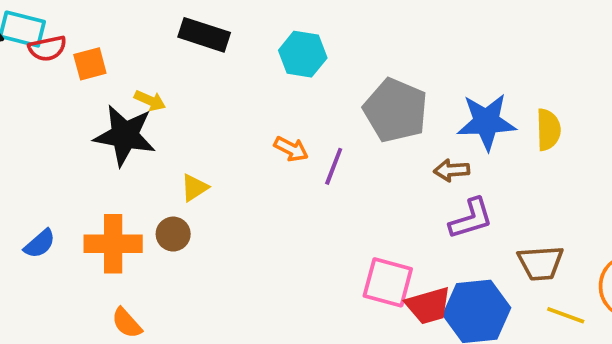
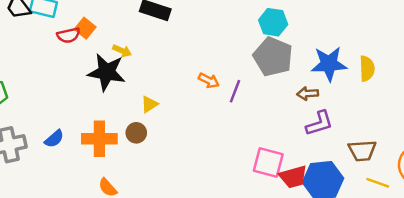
red semicircle: (47, 48) -> (68, 35), moved
cyan hexagon: (303, 54) -> (273, 22), moved
orange square: (90, 64) -> (85, 28), turned -36

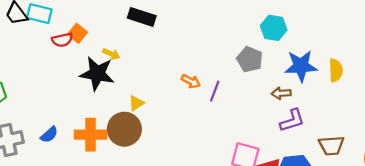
cyan hexagon: (273, 22) -> (274, 28), moved
gray pentagon: (273, 57) -> (250, 59), size x0.7
brown circle: (136, 133) -> (124, 129), size x1.8

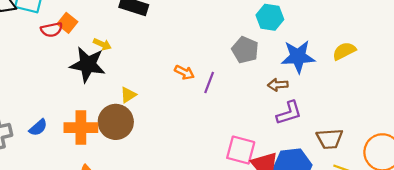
yellow semicircle: (336, 70) -> (344, 51), moved, turned -115

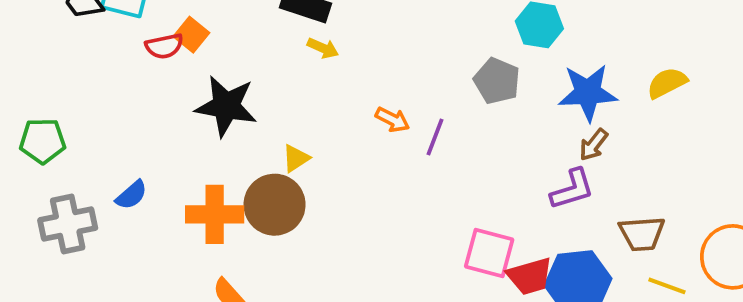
yellow arrow: (102, 44) -> (323, 48), moved
brown arrow: (278, 85) -> (594, 145), moved, turned -48
blue semicircle: (38, 128) -> (131, 195), moved

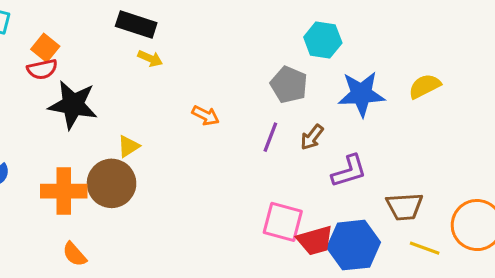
red semicircle: (164, 46) -> (42, 69), moved
purple line: (435, 137) -> (270, 137), moved
brown arrow: (594, 145) -> (312, 137), moved

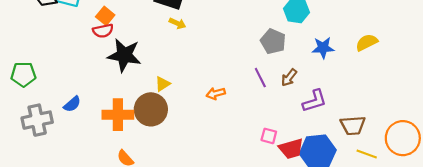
blue star: (361, 94) -> (323, 48), size x0.7
orange arrow: (206, 116) -> (216, 93), moved, turned 138
purple line: (270, 137) -> (260, 78), turned -48
pink square: (283, 222) -> (269, 136), size x0.6

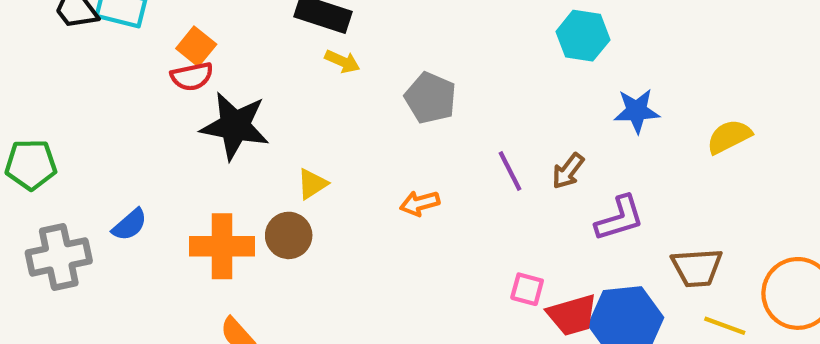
gray pentagon: (273, 41) -> (430, 98), moved
yellow semicircle: (367, 42) -> (729, 137), moved
brown circle: (151, 109) -> (289, 235), size x0.7

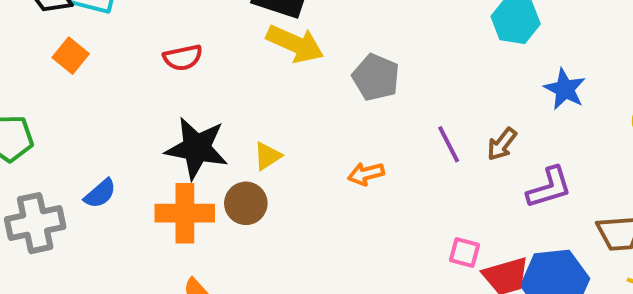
orange square: (196, 46) -> (71, 56), moved
yellow arrow: (342, 61) -> (295, 44), size x1.8
red semicircle: (192, 76) -> (183, 58), moved
blue star: (637, 111) -> (565, 89), turned 30
black star: (235, 126) -> (197, 148), moved

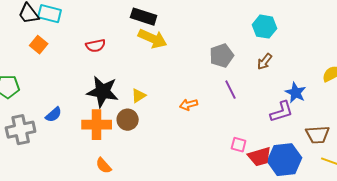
gray pentagon: (376, 77) -> (222, 56), moved, turned 30
blue star: (565, 89) -> (296, 93), moved
brown arrow: (502, 144) -> (265, 62), moved

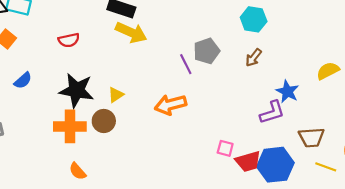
purple line: (231, 90) -> (186, 64), moved
orange arrow: (189, 105) -> (170, 105), size x1.6
blue semicircle: (54, 115) -> (23, 81), moved

